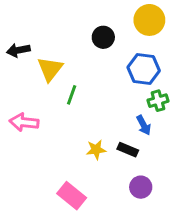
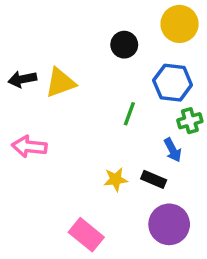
black arrow: (18, 50) -> (22, 79), moved
yellow triangle: (50, 69) -> (60, 83), turned 32
green line: (72, 95) -> (129, 114), moved
purple circle: (141, 187) -> (169, 224), size x1.5

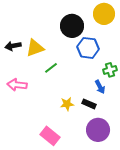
black circle: (124, 45) -> (72, 26), size x1.5
blue hexagon: (173, 83) -> (88, 48), moved
green line: (129, 114) -> (51, 68), moved, turned 32

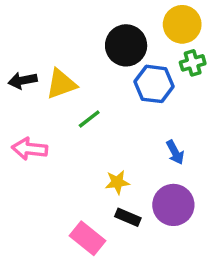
green cross: (110, 70) -> (193, 63), moved
black rectangle: (89, 104) -> (128, 217), moved
purple circle: (98, 130) -> (173, 205), moved

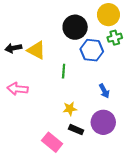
yellow triangle: (61, 84) -> (36, 50), turned 48
green line: (89, 119) -> (64, 71), moved, turned -48

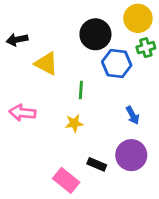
black arrow: (13, 48) -> (17, 40), moved
yellow star: (70, 109) -> (74, 123), moved

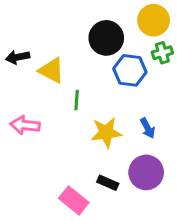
black arrow: (17, 40) -> (18, 57), moved
green line: (81, 90) -> (77, 100), moved
yellow star: (74, 123) -> (106, 133), moved, size x1.5

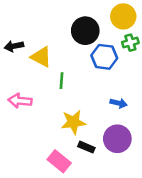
blue arrow: (148, 128) -> (119, 103), turned -49
yellow star: (106, 133) -> (73, 122), moved

